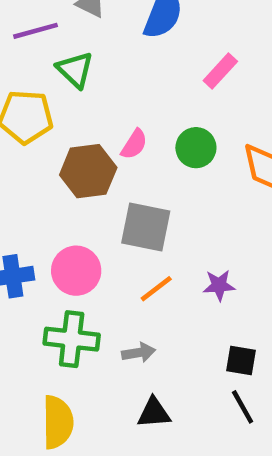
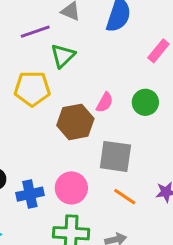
green triangle: (75, 70) -> (63, 56), turned 36
orange line: (156, 289) -> (125, 197), turned 75

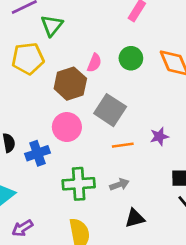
gray square: (115, 156) -> (110, 110), turned 32
pink circle: (71, 188) -> (67, 127), moved
orange line: (125, 197) -> (123, 145), turned -35

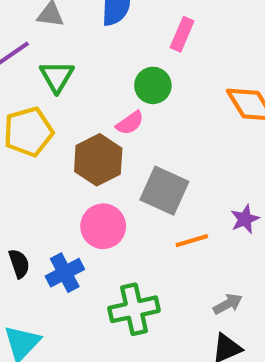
green circle: (131, 58) -> (153, 85), moved
pink semicircle: (94, 63) -> (130, 123), turned 42
gray arrow: (119, 185) -> (228, 304), moved

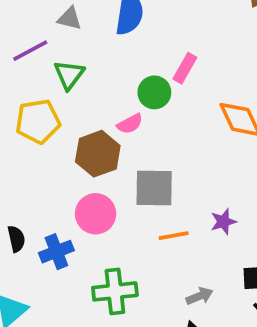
pink rectangle: (182, 34) -> (185, 68), moved
gray square: (164, 191) -> (154, 188), turned -30

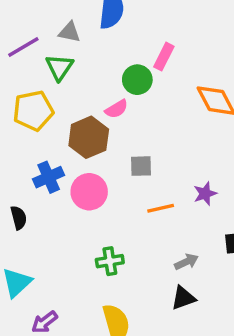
gray triangle: (70, 18) -> (70, 32), moved
gray square: (154, 188) -> (141, 166), size x0.6
blue cross: (56, 252) -> (49, 177), moved
green cross: (115, 291) -> (110, 261), size x0.7

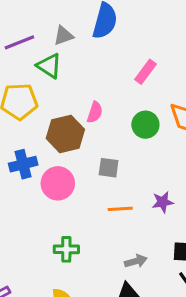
gray triangle: (70, 32) -> (63, 36), turned -40
green triangle: (59, 67) -> (49, 66), turned -40
green circle: (137, 80) -> (145, 125), moved
pink semicircle: (116, 109) -> (95, 112), turned -50

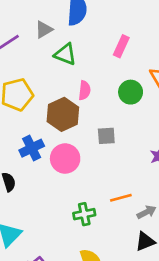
green triangle: (49, 66) -> (65, 54), moved
orange line: (120, 209) -> (121, 198), moved

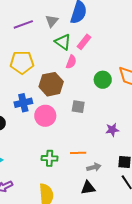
gray triangle: (44, 30) -> (52, 21), turned -32
pink rectangle: (121, 46) -> (84, 42), moved
pink semicircle: (84, 90) -> (71, 62), moved

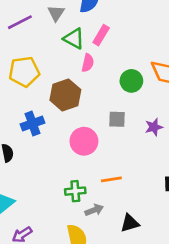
gray square: (78, 107) -> (117, 119), moved
pink circle: (45, 116) -> (84, 141), moved
purple star: (112, 130) -> (154, 127), moved
gray arrow: (94, 167) -> (94, 210), moved

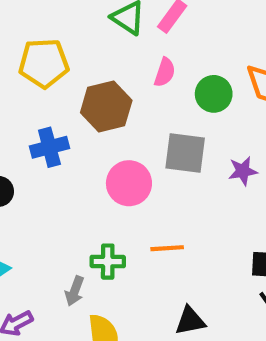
pink semicircle: (88, 63) -> (165, 72), moved
gray square: (117, 119) -> (185, 153), size x1.5
gray arrow: (94, 210) -> (75, 291), moved, turned 126

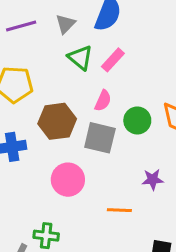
gray square: (185, 153) -> (100, 138), moved
orange line: (167, 248) -> (119, 210), moved

